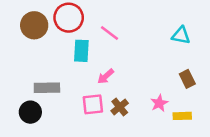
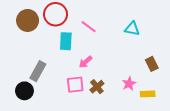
cyan triangle: (181, 35) -> (132, 29), moved
gray rectangle: (47, 88) -> (38, 71), turned -60

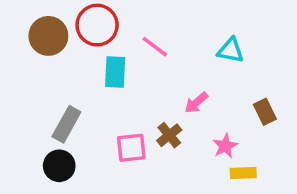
pink arrow: (86, 62) -> (196, 103), moved
brown cross: (97, 87) -> (169, 135), moved
black circle: (24, 91) -> (59, 166), moved
yellow rectangle: (148, 94) -> (243, 173), moved

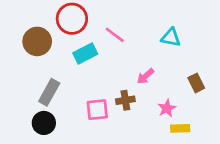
brown circle: (48, 36) -> (37, 41), moved
cyan rectangle: (115, 72) -> (85, 53), turned 60
brown cross: (169, 135) -> (125, 100), turned 30

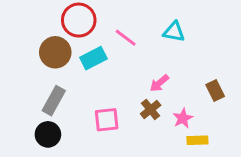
cyan triangle: (171, 37) -> (174, 32), moved
brown circle: (37, 41) -> (55, 52), moved
brown cross: (125, 100) -> (151, 109), moved, turned -30

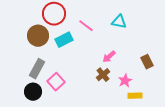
pink square: (107, 120) -> (56, 82), moved, turned -36

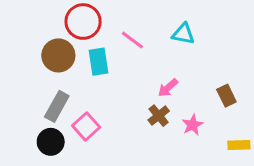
cyan rectangle: (64, 40) -> (98, 62), turned -72
yellow rectangle: (135, 96) -> (239, 145), moved

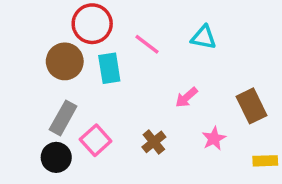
brown rectangle: (226, 96) -> (252, 106), size x1.4
brown cross: (159, 116) -> (154, 142), moved

